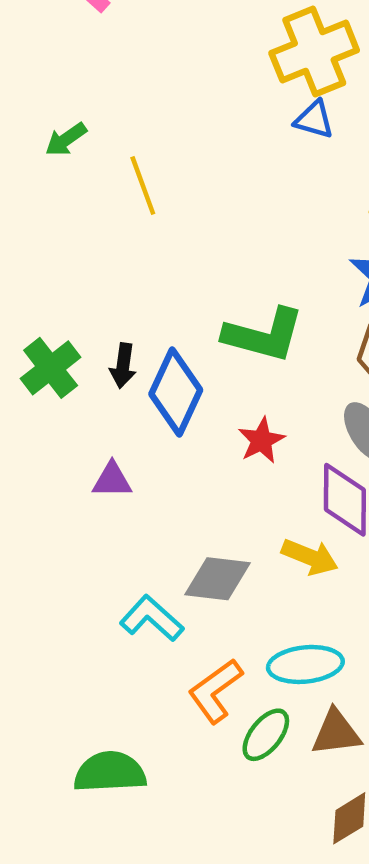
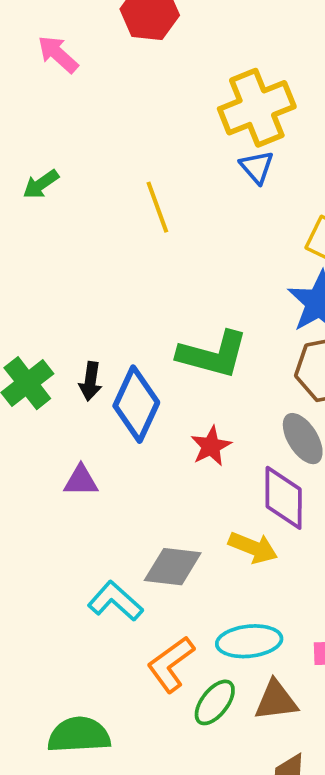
blue triangle: (314, 120) -> (257, 167), turned 33
yellow line: (143, 186) -> (157, 207), moved

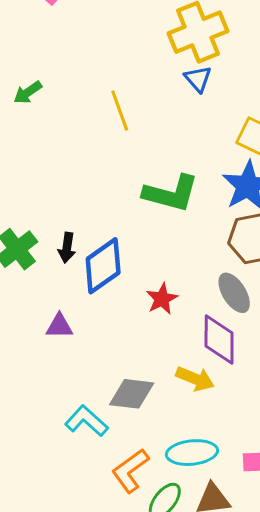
green L-shape: (213, 354) -> (171, 193), moved
blue diamond: (136, 404) -> (103, 266), turned 30

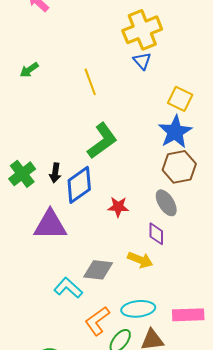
green L-shape: (171, 193) -> (102, 141), moved, turned -51
red star: (162, 299) -> (118, 207), turned 30
purple triangle: (59, 326) -> (50, 225), size x1.8
purple diamond: (219, 340) -> (156, 234), size x0.7

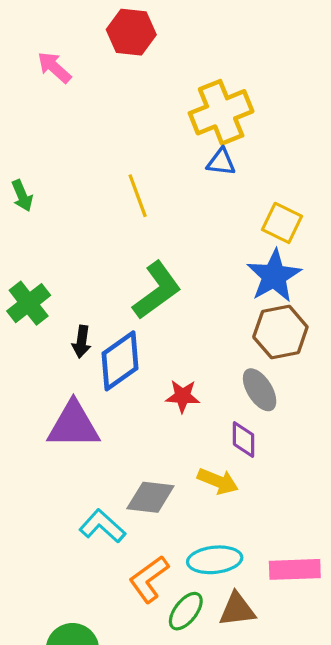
blue triangle: (142, 61) -> (221, 162), turned -42
green arrow: (29, 70) -> (22, 196), moved, turned -78
green cross: (22, 174) -> (29, 303), moved

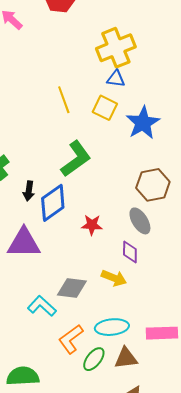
yellow square: (282, 223) -> (105, 108), moved
blue star: (274, 276) -> (143, 123), moved

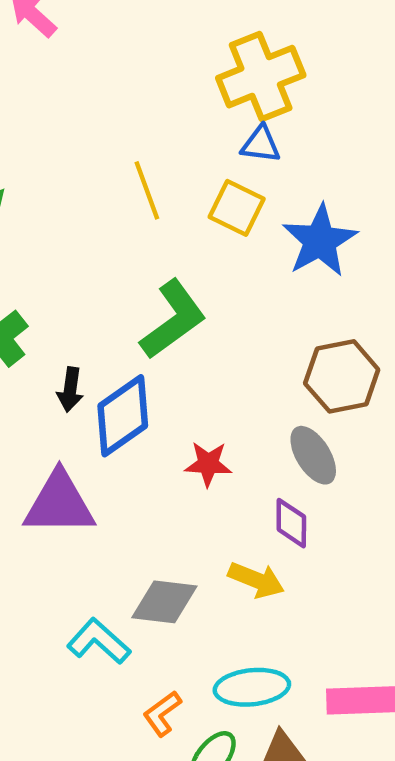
orange L-shape: (71, 339) -> (162, 714), size x0.7

